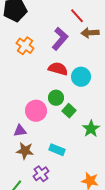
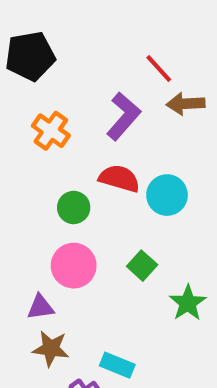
green circle: (56, 98) -> (74, 207), moved
cyan rectangle: (57, 150) -> (117, 365), moved

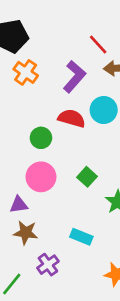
orange cross: (51, 131) -> (26, 72), moved
cyan circle: (167, 195) -> (104, 110), moved
cyan rectangle: (117, 365) -> (81, 237), moved

